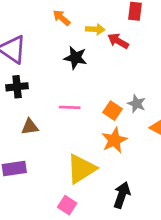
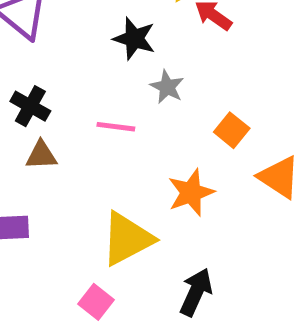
black cross: (17, 87) -> (30, 106), moved, turned 30
gray star: (137, 104) -> (167, 87), moved
orange square: (113, 111) -> (232, 130), moved

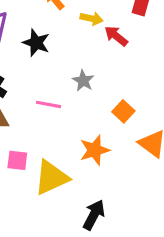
black star: (134, 39) -> (36, 43), moved
pink square: (96, 302) -> (17, 160), moved, turned -35

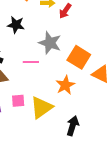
red arrow: (116, 36) -> (65, 11), turned -84
gray star: (83, 81) -> (50, 43), size x1.6
orange square: (123, 111) -> (79, 57), size x1.6

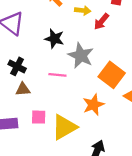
black star: (16, 25) -> (54, 39), moved

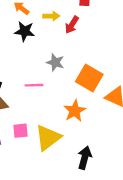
black star: (54, 39) -> (25, 31), moved
gray star: (81, 56) -> (55, 62), size x0.7

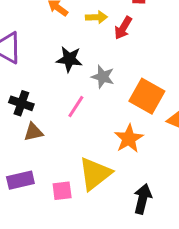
black star: (25, 31) -> (69, 59), moved
pink line: (34, 85) -> (76, 107), turned -54
pink square: (21, 131) -> (62, 191), moved

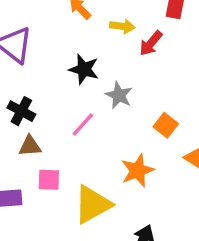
orange square: (147, 96) -> (166, 125), size x0.6
pink square: (62, 191) -> (49, 180), moved

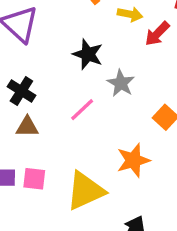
pink square: (49, 180) -> (34, 179), moved

